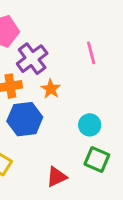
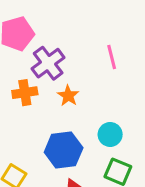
blue hexagon: (25, 119) -> (64, 150), moved

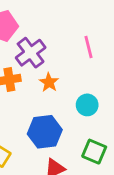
cyan circle: (110, 134) -> (87, 105), moved

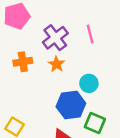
purple cross: (31, 53) -> (55, 38), moved
blue hexagon: (45, 132) -> (71, 105), moved

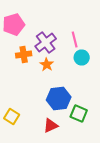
orange cross: (23, 62) -> (24, 54), moved
cyan circle: (89, 83) -> (82, 58), moved

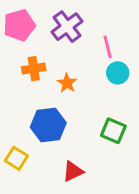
purple cross: (46, 42) -> (67, 27), moved
blue hexagon: (59, 98) -> (48, 125), moved
green square: (79, 114) -> (113, 131), moved

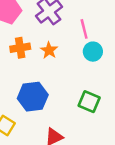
orange star: (67, 83) -> (49, 50), moved

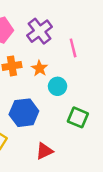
cyan circle: (93, 52) -> (58, 86), moved

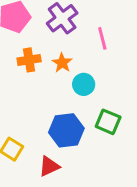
blue hexagon: (24, 113) -> (66, 130), moved
red triangle: (44, 151) -> (49, 166), moved

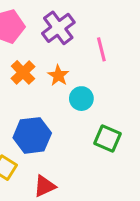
orange cross: (29, 60) -> (23, 72), turned -35
blue hexagon: (66, 130) -> (32, 135), moved

